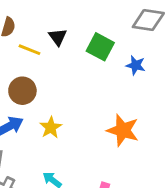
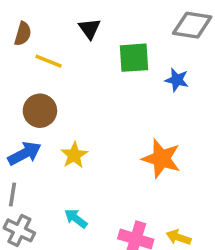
black triangle: (58, 37) -> (90, 29), moved
green square: (100, 47) -> (134, 58), turned -32

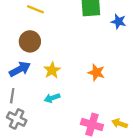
orange star: (161, 159) -> (96, 72), moved, size x0.7
cyan arrow: (76, 218) -> (52, 98), moved, turned -56

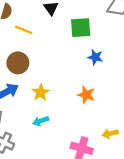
blue star: (119, 21) -> (95, 57), moved
yellow arrow: (120, 123) -> (110, 134), moved, turned -32

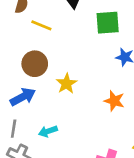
yellow star: (41, 93) -> (67, 84), moved
cyan arrow: (41, 121) -> (48, 131), moved

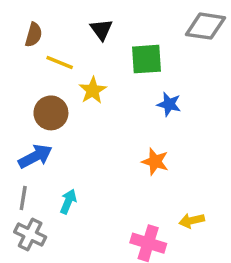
yellow star: (67, 84) -> (93, 90), moved
cyan arrow: (48, 131) -> (68, 201), turned 132

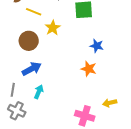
blue star: (169, 104) -> (97, 46), moved
blue arrow: (35, 156) -> (32, 69), moved

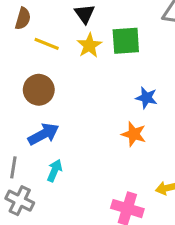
yellow star: (53, 28) -> (89, 45), moved

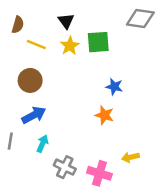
gray cross: (20, 201) -> (65, 167), moved

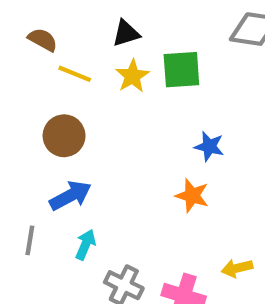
black triangle: (66, 21) -> (126, 33), turned 49
brown semicircle: (18, 25) -> (43, 40), turned -77

